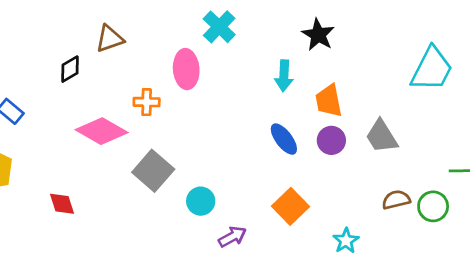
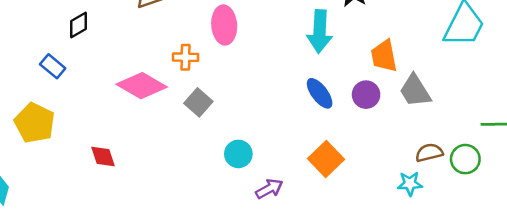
black diamond: (70, 69) -> (78, 25), moved
cyan arrow: (284, 76) -> (320, 31), size x1.4
orange trapezoid: (329, 101) -> (384, 56), moved
gray square: (153, 171) -> (198, 102), moved, size x0.7
cyan star: (346, 241) -> (410, 184), moved, turned 30

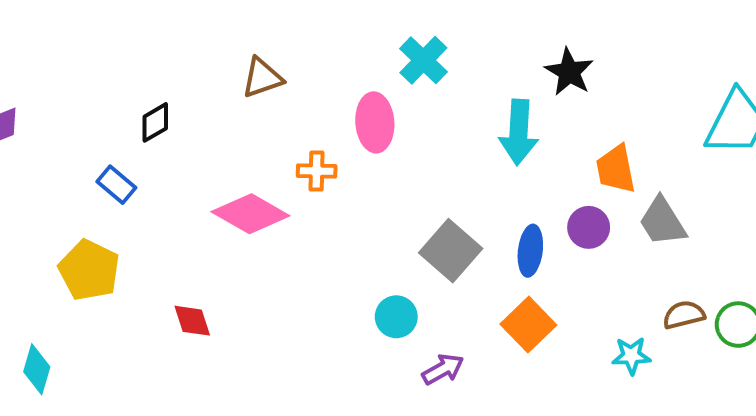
blue ellipse: (320, 93) -> (530, 251), moved, turned 44
gray square: (198, 102) -> (451, 251), moved, size x1.4
cyan star: (410, 184) -> (631, 356), moved

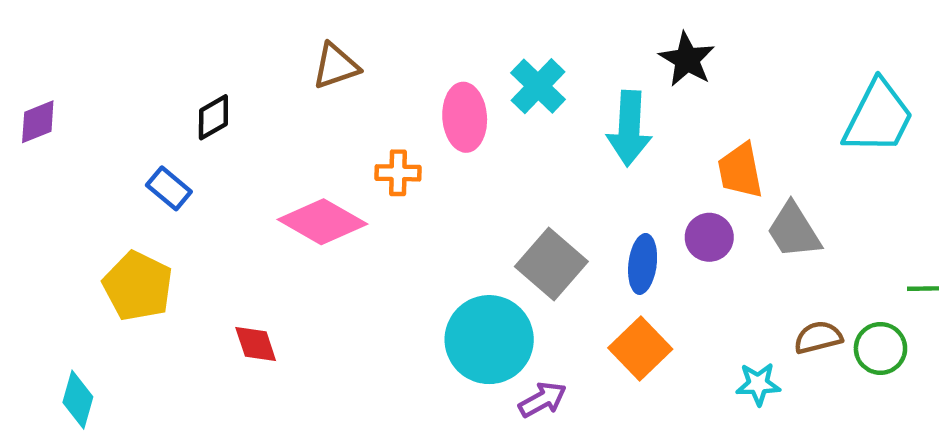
cyan cross: (423, 60) -> (538, 86), moved
cyan circle: (396, 317) -> (489, 340), size x1.8

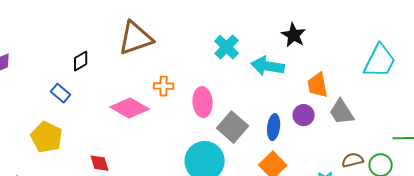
brown triangle: (336, 66) -> (136, 38), size x1.6
pink ellipse: (465, 117) -> (203, 102), moved
cyan arrow: (629, 128) -> (268, 66), turned 96

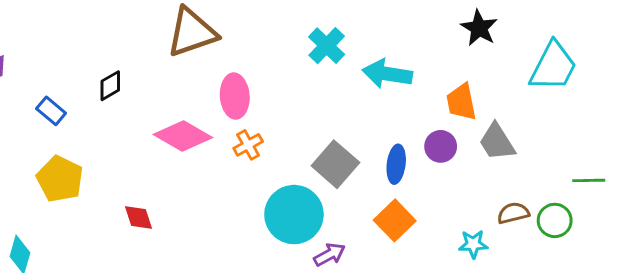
black star: (294, 35) -> (479, 28), moved
black diamond: (81, 61) -> (110, 86), moved
orange cross: (164, 86) -> (248, 145), moved, turned -30
blue rectangle: (61, 93) -> (51, 111), moved
pink ellipse: (203, 102) -> (235, 96), moved

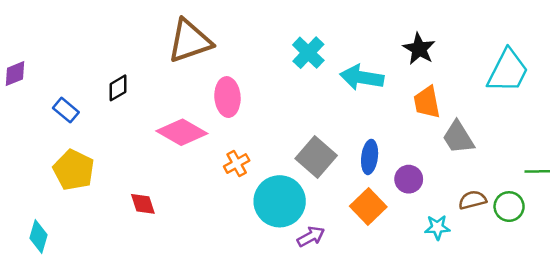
black star: (479, 28) -> (419, 49), moved
orange cross: (248, 145) -> (237, 163), moved
purple circle: (441, 146) -> (409, 179), moved

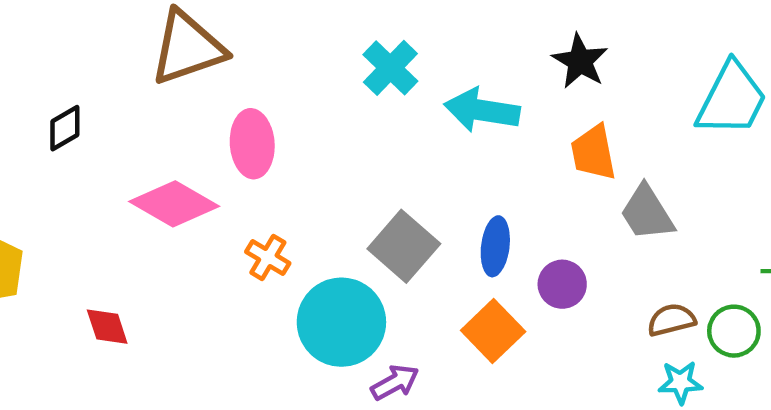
orange cross: (237, 163) -> (268, 257), turned -30
cyan star: (437, 227) -> (680, 382), moved

